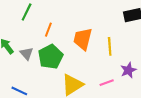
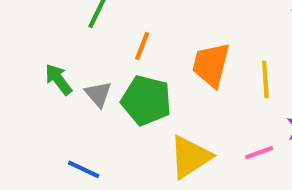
green pentagon: (50, 57) -> (146, 100), turned -30

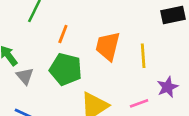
gray triangle: (98, 94) -> (25, 76), moved

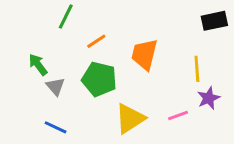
orange line: (63, 34) -> (96, 41), turned 36
yellow line: (143, 56) -> (197, 69), moved

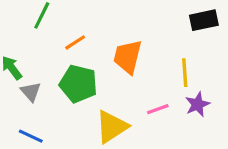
pink line: (178, 116) -> (158, 109), moved

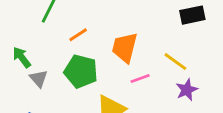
yellow line: (185, 73) -> (175, 62), turned -50
pink line: (158, 109) -> (140, 79), moved

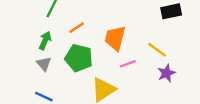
green arrow: (22, 57) -> (45, 40), moved, turned 60

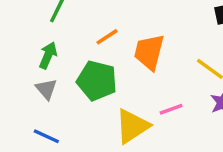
orange line: (77, 28) -> (107, 37), moved
pink line: (128, 64) -> (171, 109), moved

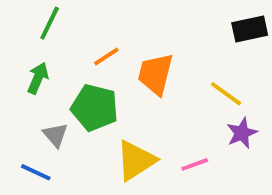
gray triangle: (46, 89) -> (55, 135), moved
pink line: (171, 109) -> (195, 164), moved

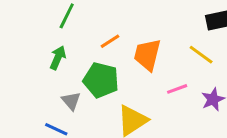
yellow line: (226, 94) -> (201, 55), moved
pink line: (195, 164) -> (177, 89), moved

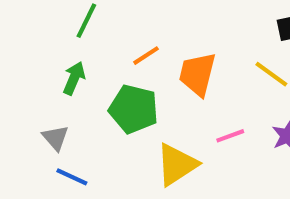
pink line: (177, 89) -> (230, 136), moved
gray triangle: (71, 101) -> (56, 138), moved

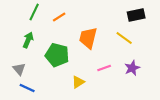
orange line: (146, 56) -> (59, 17), moved
yellow triangle: (177, 165) -> (78, 82), size x0.6

